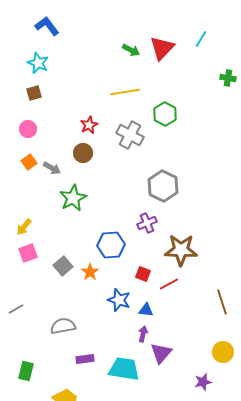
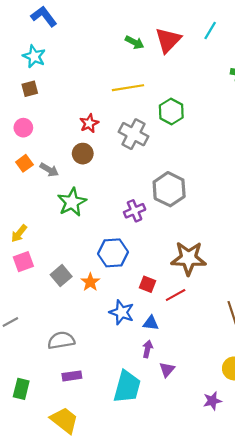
purple cross: (147, 223) -> (135, 211), moved
purple triangle: (161, 353) -> (167, 370), size x0.7
purple rectangle: (85, 359) -> (72, 376), moved
cyan trapezoid: (124, 369) -> (127, 387), turned 96

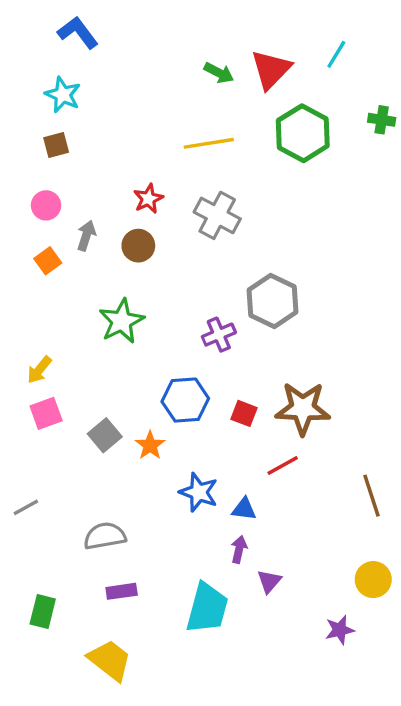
green hexagon: (171, 111) -> (303, 133), moved, size x1.4
gray arrow: (49, 170) -> (86, 236), moved, turned -102
red square: (148, 284) -> (244, 413), moved

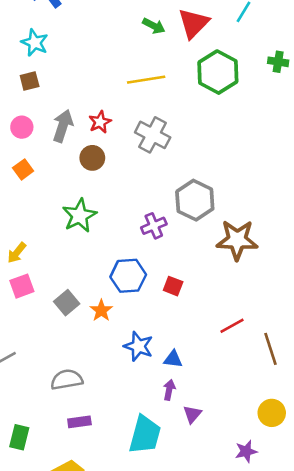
gray arrow: (86, 236) -> (63, 126), moved, size x1.4
brown star: (303, 408) -> (237, 240), moved
red line: (283, 465) -> (232, 326), moved

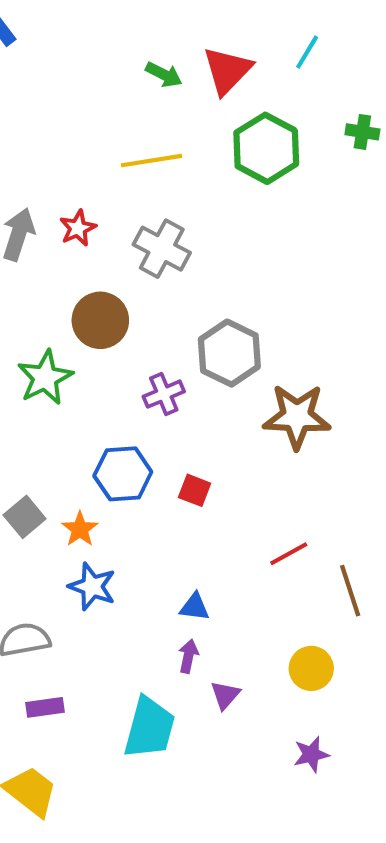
brown circle: (92, 158) -> (100, 320), moved, size x1.4
blue star: (138, 346) -> (92, 587), moved
yellow circle: (272, 413) -> (311, 668), moved

